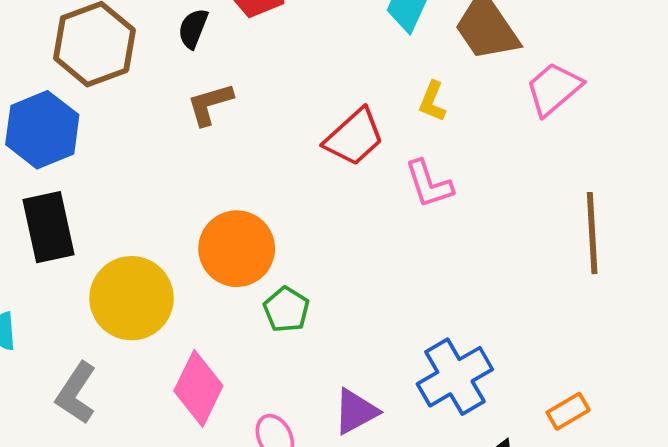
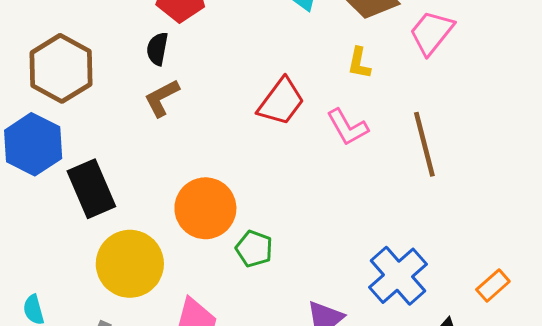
black semicircle: (193, 28) -> (157, 49), moved
yellow L-shape: (432, 101) -> (359, 63), moved
black rectangle: (48, 227) -> (91, 189), moved
brown line: (592, 233) -> (424, 144), moved

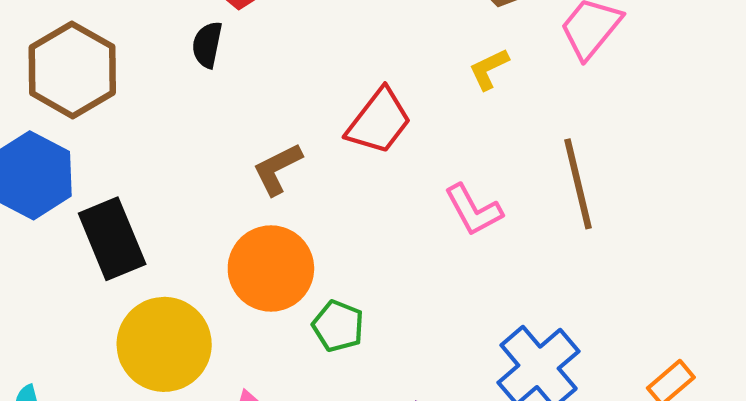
yellow L-shape: (359, 63) -> (489, 69), turned 52
brown L-shape: (162, 98) -> (277, 169), moved
pink L-shape: (347, 127) -> (473, 210), moved

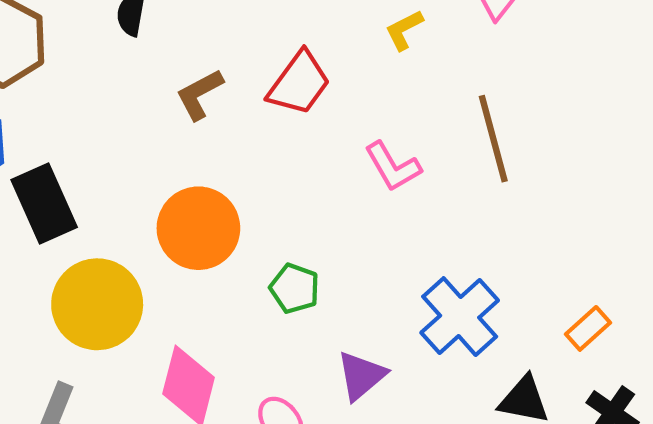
brown L-shape: (277, 169) -> (200, 94), moved
green pentagon: (338, 326) -> (295, 288), moved

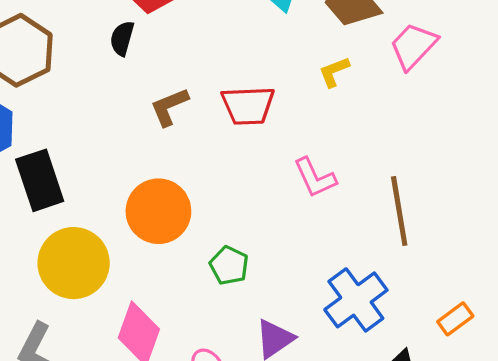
red trapezoid: (299, 83) -> (248, 105), turned 46
brown line: (493, 139) -> (399, 211), moved

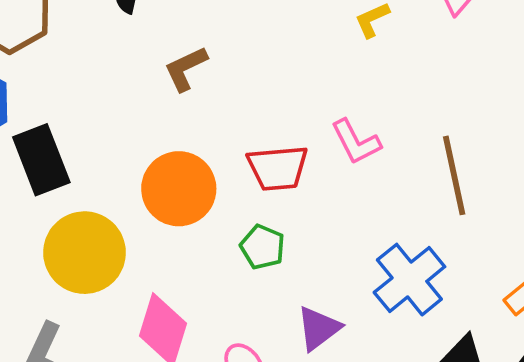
red trapezoid: (248, 105) -> (278, 168), moved

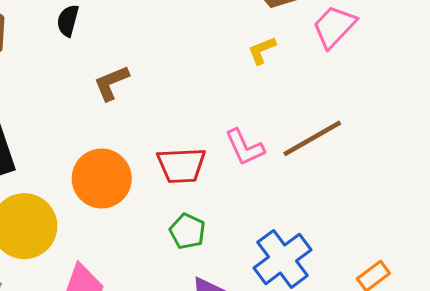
brown line: (454, 175) -> (312, 138), moved, turned 70
green pentagon: (263, 247) -> (187, 231), moved

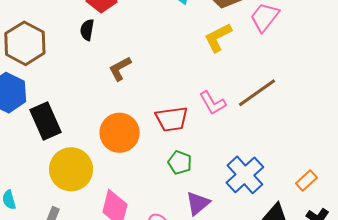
yellow L-shape: (262, 50) -> (218, 37), size x1.5

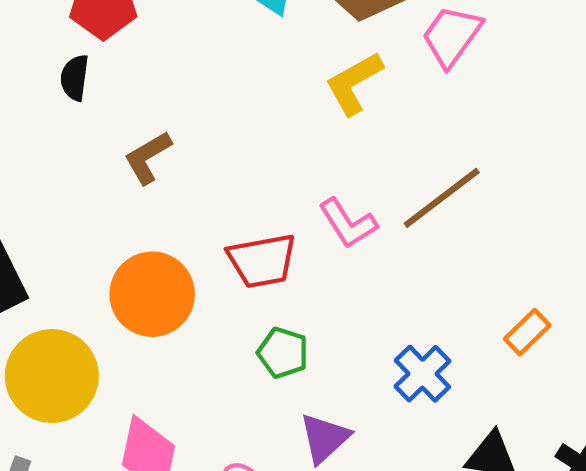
blue cross: (245, 175) -> (422, 374), size x0.7
orange rectangle: (306, 180) -> (527, 332), moved

